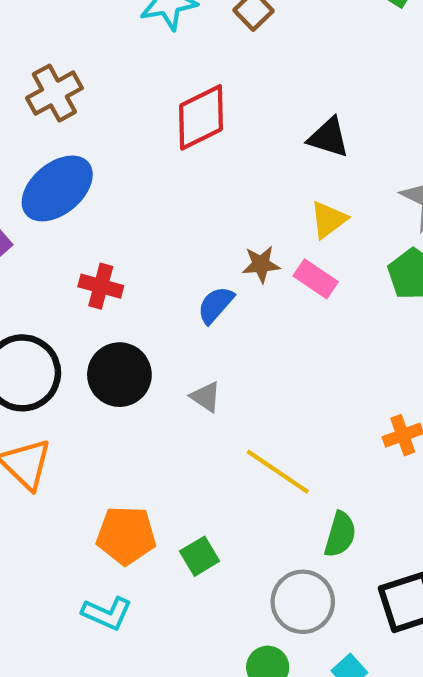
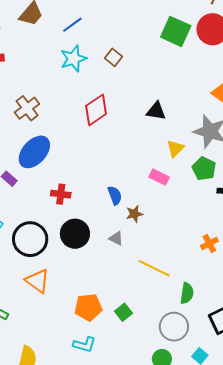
yellow triangle: (328, 220) -> (175, 148), moved
brown star: (261, 264) -> (134, 214), moved
blue semicircle: (216, 305) -> (115, 195), turned 126

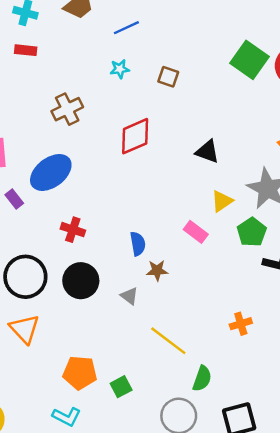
brown square: (113, 57) -> (168, 77), turned -30
cyan star: (73, 59) -> (120, 69), size x0.6
brown cross: (27, 108) -> (67, 109), moved

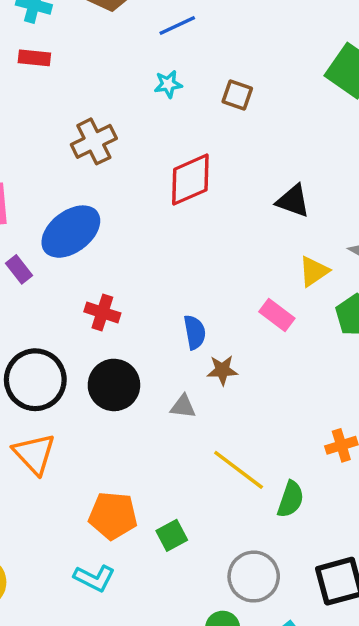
gray triangle: (129, 296) -> (183, 406), turned -30
green semicircle: (202, 379) -> (291, 499), moved

